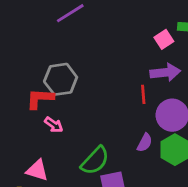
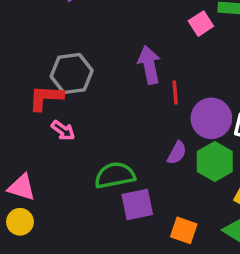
purple arrow: (165, 72) -> (149, 65), moved, turned -96
green semicircle: (95, 161) -> (115, 175), turned -144
pink triangle: (37, 170) -> (22, 187), moved

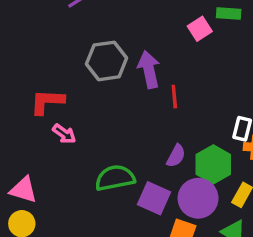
gray hexagon: (72, 74) -> (107, 61), moved
purple circle: (211, 118) -> (198, 198), moved
purple square: (137, 205) -> (154, 198), moved, turned 36

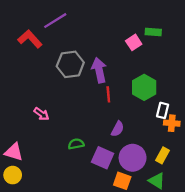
red line: (174, 97) -> (108, 94), moved
red L-shape: (47, 102) -> (30, 39), moved, turned 45
green hexagon: (213, 164) -> (144, 87), moved
green semicircle: (115, 178) -> (76, 144), size x0.6

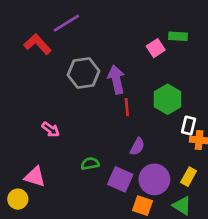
pink triangle: (14, 152) -> (35, 177), moved

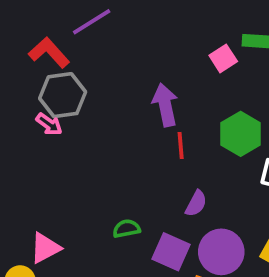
gray hexagon: (83, 73) -> (63, 95), moved
pink arrow: (51, 129) -> (49, 124), moved
pink triangle: (35, 177) -> (45, 248), turned -45

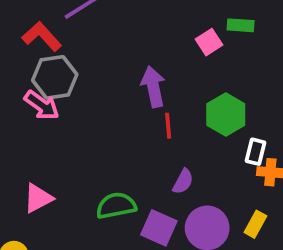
pink arrow: (49, 124) -> (42, 105), size x1.4
green semicircle: (126, 229) -> (116, 206), size x1.5
pink triangle: (45, 248) -> (38, 198), moved

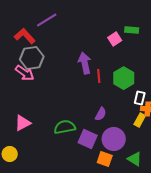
red line: (168, 126) -> (99, 76), moved
yellow rectangle: (255, 224) -> (140, 120), moved

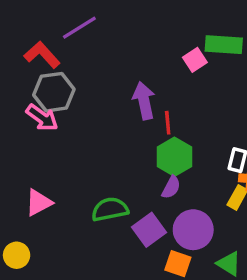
green rectangle: (132, 30) -> (224, 45), size x1.5
green hexagon: (124, 78) -> (174, 157), moved
purple square: (88, 139) -> (149, 230), turned 30

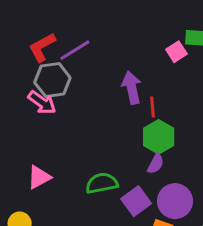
purple line: (79, 28) -> (75, 50), moved
red L-shape: (42, 55) -> (42, 47), turned -76

